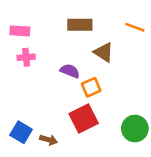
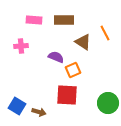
orange line: (135, 27) -> (105, 33), moved, turned 42
pink rectangle: (20, 31) -> (34, 20), moved
red square: (84, 119) -> (67, 95), turned 30

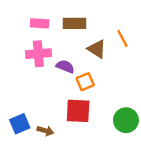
pink cross: (21, 46) -> (38, 54), moved, size x1.5
blue square: (17, 106) -> (20, 124), turned 36

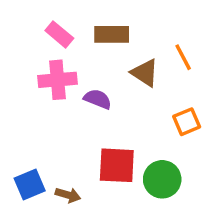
pink rectangle: (40, 23) -> (59, 34), turned 36
orange square: (85, 82) -> (187, 122), moved
green circle: (126, 120) -> (162, 179), moved

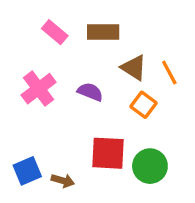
orange line: (183, 57) -> (169, 72), moved
pink cross: (58, 80) -> (39, 89), moved, turned -32
orange square: (187, 122) -> (144, 105), moved, turned -30

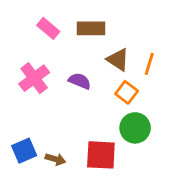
orange line: (169, 72) -> (149, 64), turned 45
red square: (108, 153) -> (101, 155), moved
green circle: (150, 166) -> (135, 128), moved

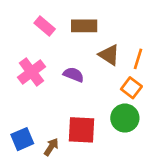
orange square: (127, 92) -> (131, 88), moved
red square: (101, 155) -> (81, 130), moved
brown arrow: (55, 159) -> (51, 147), turned -72

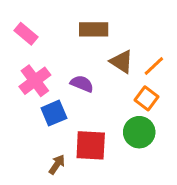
pink rectangle: (45, 26) -> (26, 34), moved
orange line: (138, 59) -> (154, 66), turned 30
blue square: (22, 139) -> (54, 113), moved

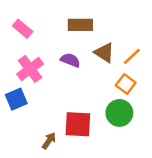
purple semicircle: (82, 84) -> (70, 60), moved
blue square: (54, 113) -> (16, 99), moved

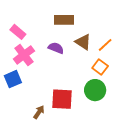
pink rectangle: (23, 29) -> (18, 32), moved

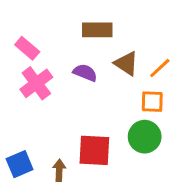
orange square: (100, 67) -> (152, 102), turned -35
blue square: (13, 79) -> (20, 164), moved
brown arrow: (39, 112) -> (59, 170), turned -32

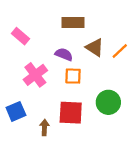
pink cross: (36, 83) -> (35, 75), moved
orange square: (152, 102) -> (73, 76), moved
blue square: (20, 164) -> (16, 111), moved

